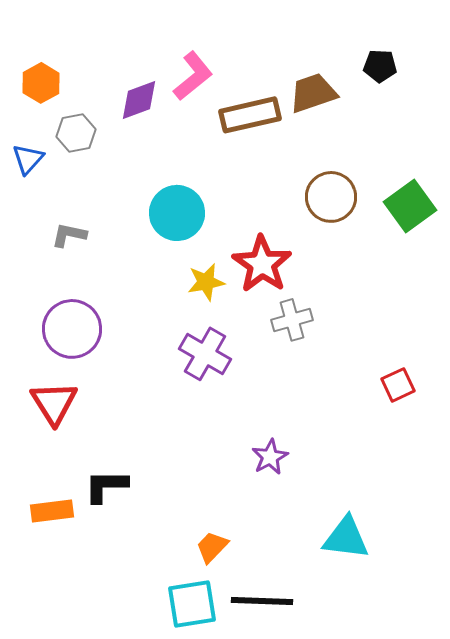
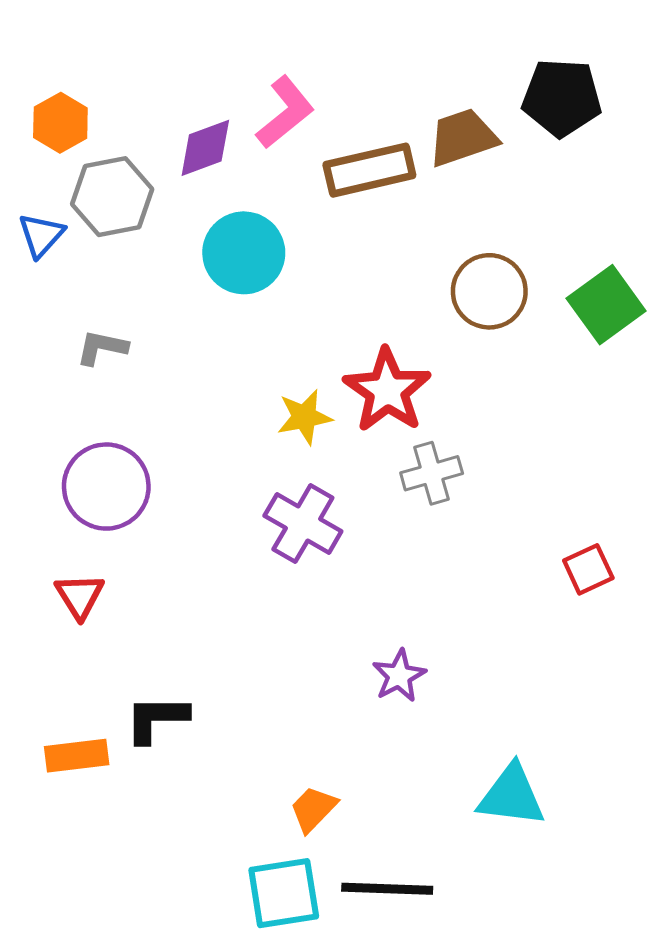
black pentagon: (380, 66) -> (562, 98), size x1.6
gray hexagon: (76, 133) -> (112, 197), size x1.4
cyan circle: (177, 213) -> (244, 253), moved
red triangle: (54, 403) -> (80, 596), size x0.7

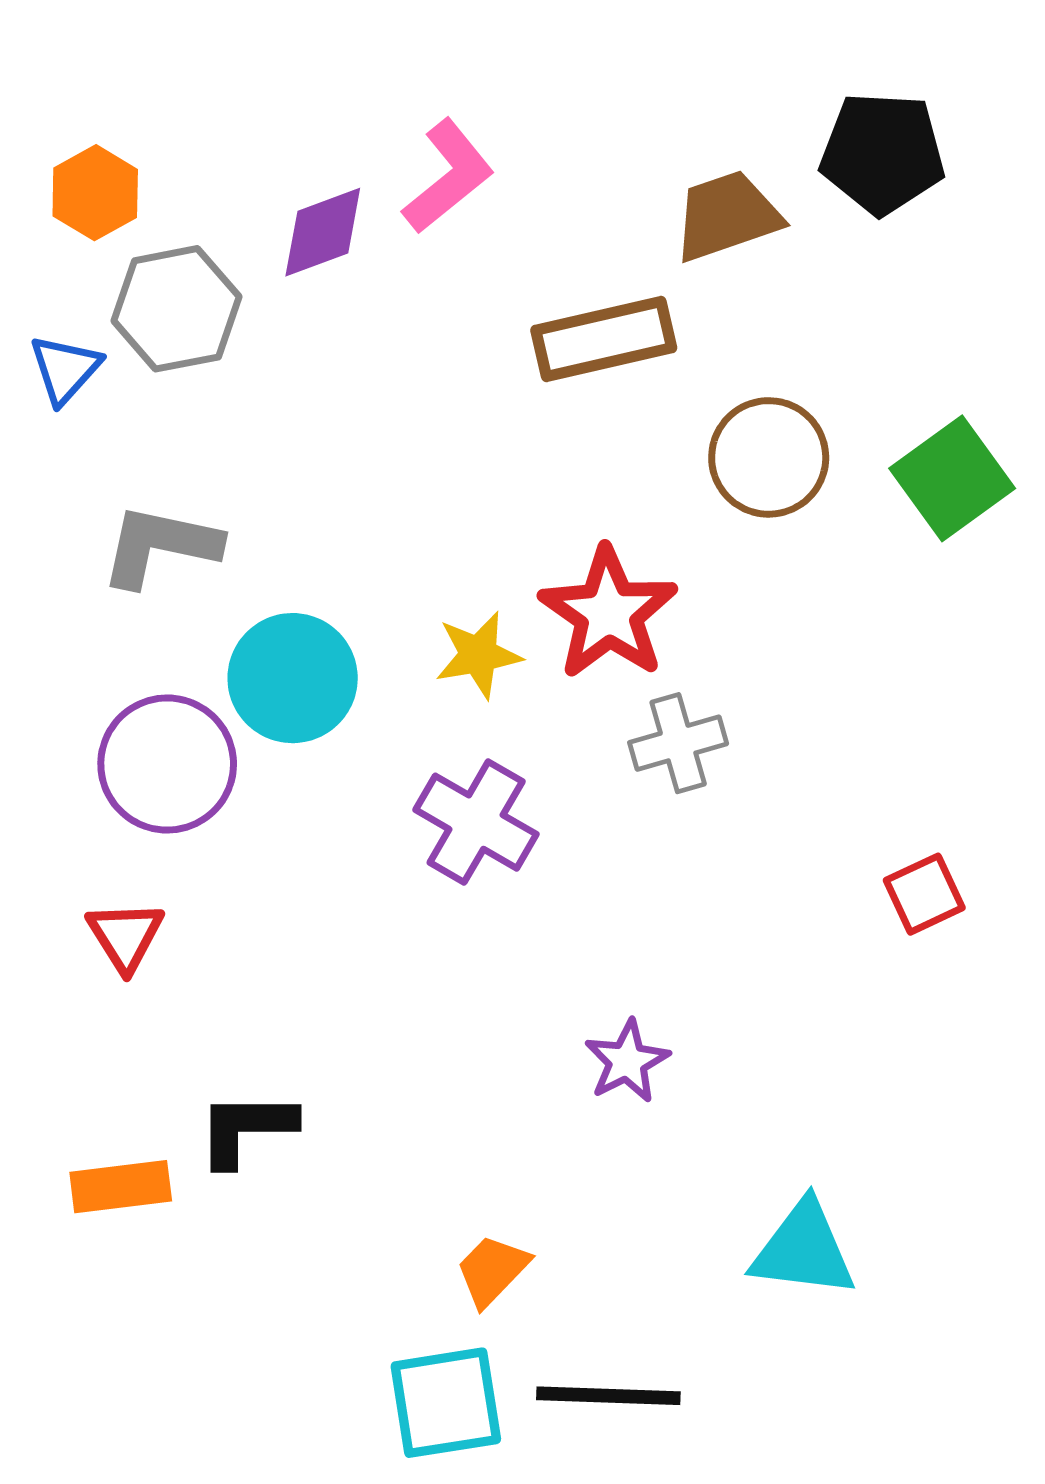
brown rectangle: (369, 170) -> (604, 339), moved
cyan circle: (244, 253) -> (293, 678), moved
gray L-shape: (102, 348) -> (160, 546), size x1.5

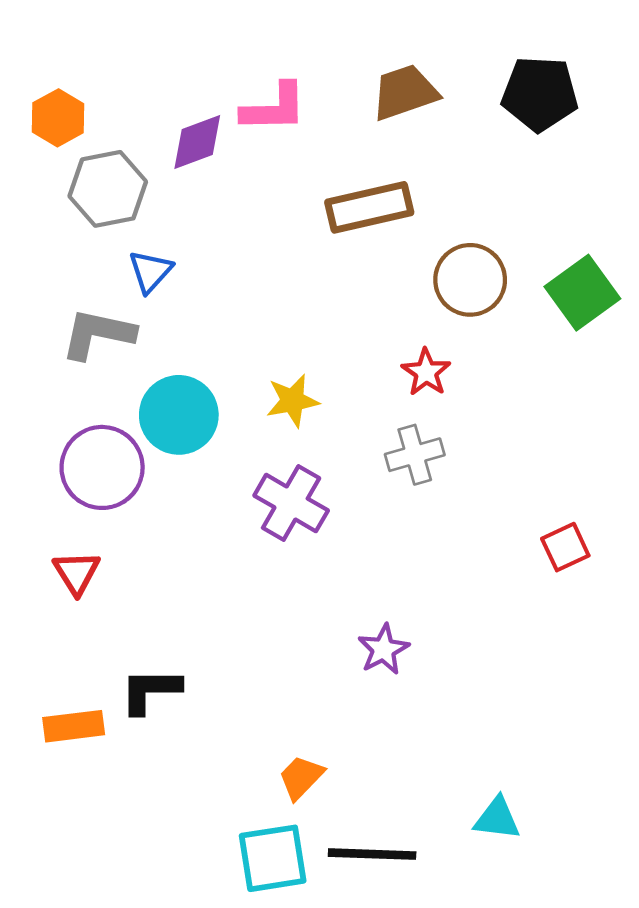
pink L-shape: (448, 176) -> (274, 108), turned 38
brown trapezoid: (727, 216) -> (405, 92), moved
blue triangle: (65, 369) -> (150, 271), moved
red star: (608, 613) -> (426, 372), moved, size x0.6
cyan triangle: (804, 1249) -> (497, 819), moved, size x0.7

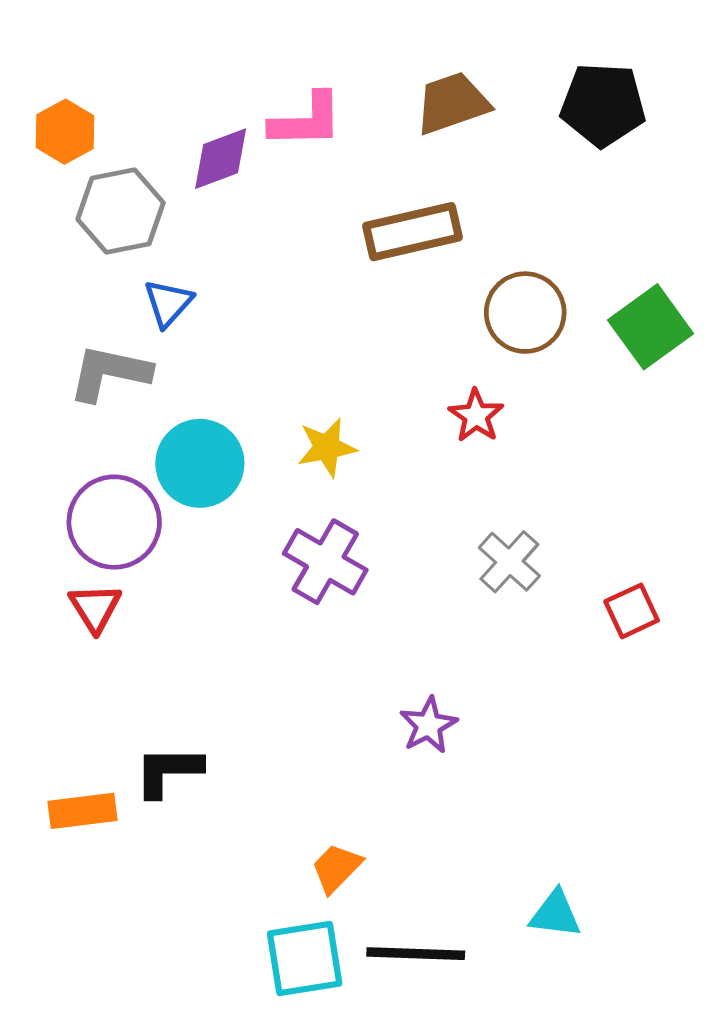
gray cross: (415, 455) -> (509, 562), moved, turned -32
red triangle: (76, 573) -> (95, 608), moved

